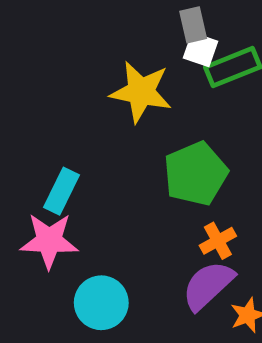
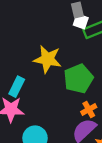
yellow star: (141, 92) -> (48, 59), moved

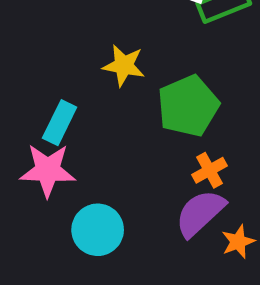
yellow star: (48, 59) -> (124, 65), size x0.7

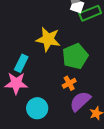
yellow star: (124, 65) -> (48, 39), size x1.4
orange cross: (210, 170) -> (69, 83), moved

